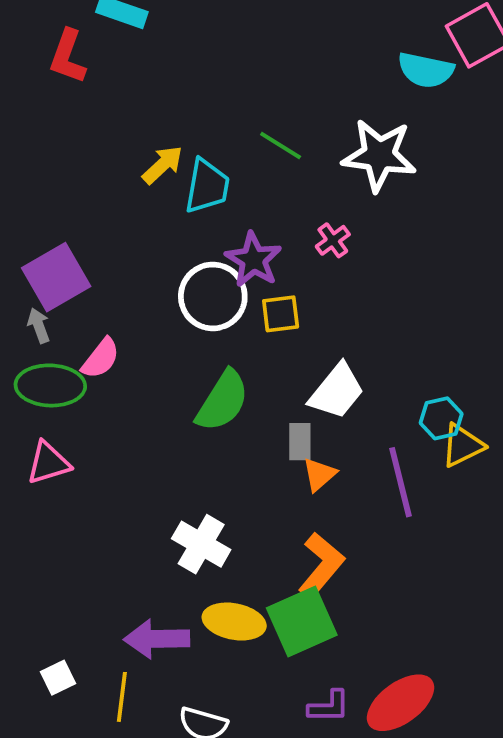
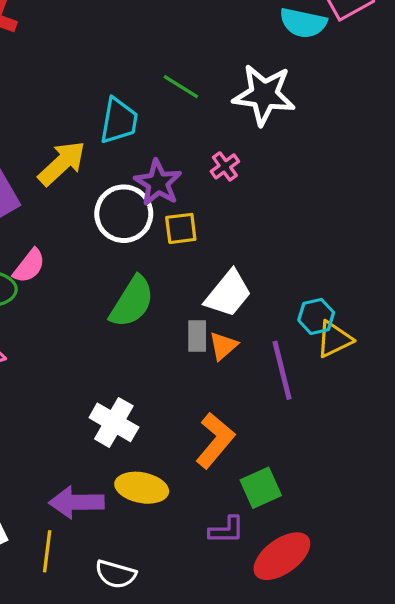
yellow arrow: (163, 165) -> (62, 163), moved, size x1.4
orange triangle: (319, 474) -> (223, 346), moved
green square: (302, 622) -> (261, 488), moved, size x0.7
purple L-shape: (329, 707) -> (226, 530), moved

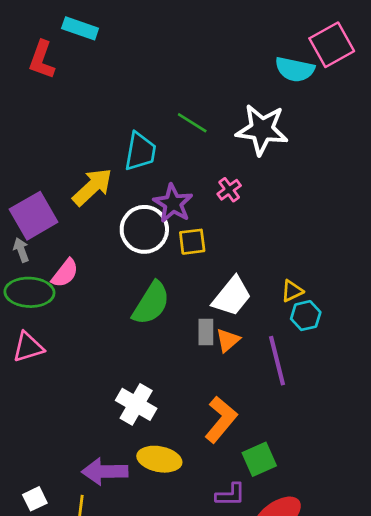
yellow triangle: (334, 339) -> (292, 291), moved, size x0.7

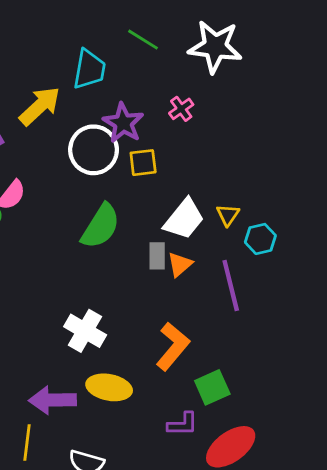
yellow triangle: (292, 291) -> (228, 215), moved, turned -30

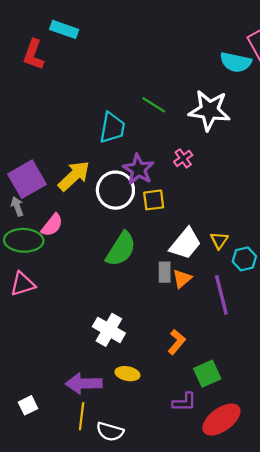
yellow arrow: (40, 106) -> (74, 176), moved
orange L-shape: (173, 346) -> (177, 342), size x0.7
yellow ellipse: (109, 387) -> (127, 374), size x0.7
yellow line: (27, 443) -> (82, 416), moved

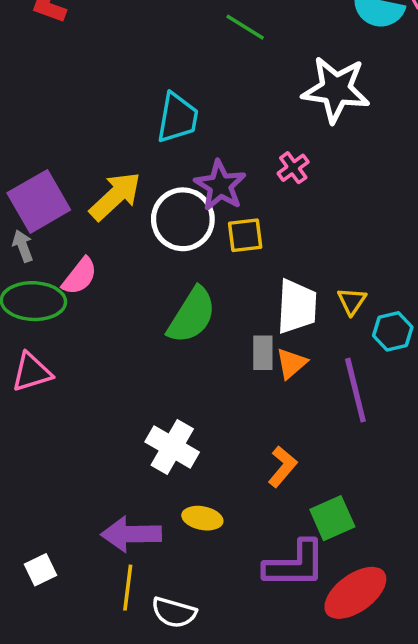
green line: (154, 105) -> (245, 27), moved
white trapezoid: (185, 244) -> (297, 306), turned -36
purple L-shape: (184, 402) -> (295, 564), size x1.6

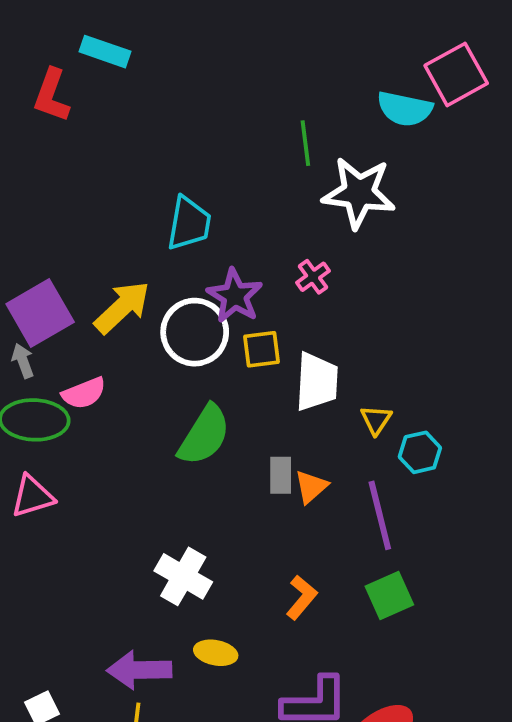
green line: (245, 27) -> (305, 143), moved, turned 51
pink semicircle: (80, 276) -> (84, 393), turned 30
white trapezoid: (297, 306) -> (317, 382), moved
green square: (332, 518) -> (389, 595), moved

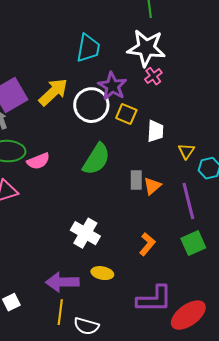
white star: (359, 193) -> (146, 48), moved
yellow square: (261, 349) -> (126, 114), turned 30
white trapezoid: (317, 382) -> (155, 131), size x0.7
pink semicircle: (84, 393) -> (38, 161), moved

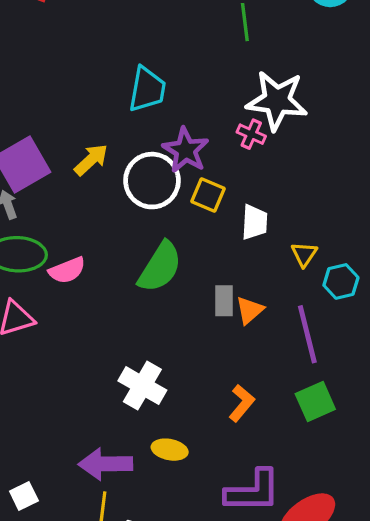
white star: (146, 48) -> (277, 101), moved
pink cross: (153, 76) -> (251, 134), turned -30
yellow arrow: (53, 92) -> (91, 160), size x0.7

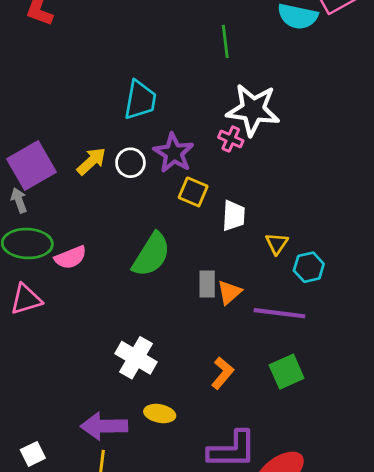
white circle: (152, 181) -> (130, 163), moved, size x0.6
purple line: (307, 334) -> (280, 313), turned -69

